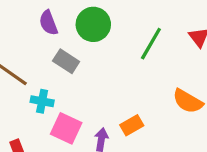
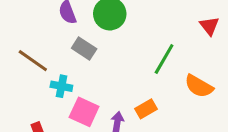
green line: (151, 44) -> (164, 59), moved

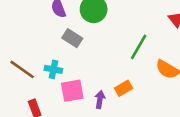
brown line: (33, 61) -> (22, 69), moved
pink square: (84, 112) -> (72, 91), turned -35

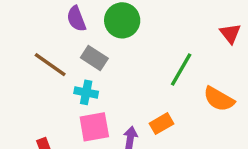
brown line: (22, 69) -> (50, 65), moved
cyan cross: (53, 69) -> (86, 92), moved

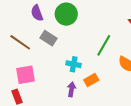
cyan cross: (86, 92) -> (74, 64), moved
pink square: (94, 127) -> (25, 75), moved

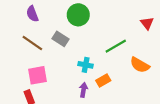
purple semicircle: (37, 13) -> (32, 14), moved
green line: (104, 45) -> (116, 46), turned 30

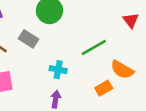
orange rectangle: (103, 81) -> (104, 88), moved

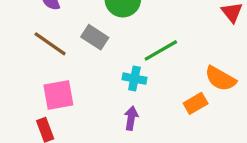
green line: (94, 47) -> (161, 50), moved

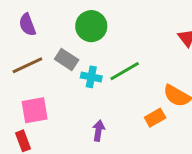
brown line: (50, 44) -> (27, 65), turned -60
cyan cross: (134, 79) -> (91, 77), moved

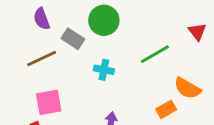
gray rectangle: (67, 59) -> (73, 39), moved
green line: (125, 71) -> (155, 54), moved

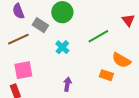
cyan cross: (104, 70) -> (62, 47), turned 32
orange rectangle: (166, 109) -> (106, 75), turned 48

